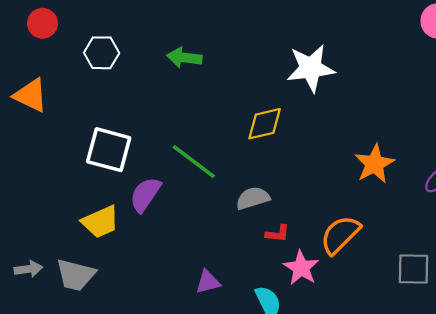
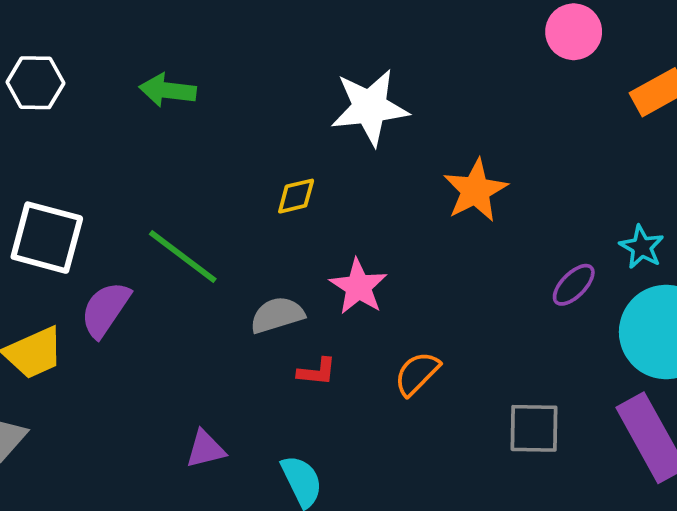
yellow diamond: (265, 124) -> (296, 196), size x0.7
orange star: (374, 164) -> (475, 190), moved
orange semicircle: (340, 235) -> (417, 374), size x0.7
pink star: (301, 268) -> (358, 287), moved

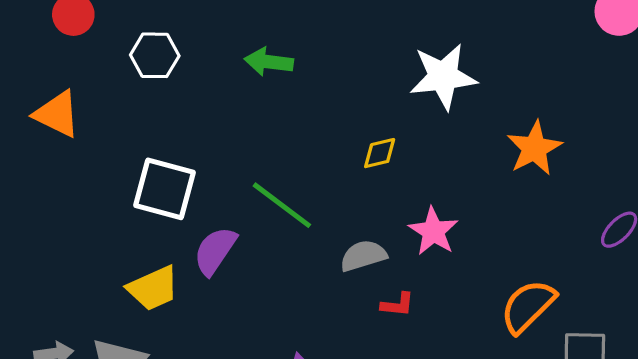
orange semicircle: (417, 374) -> (528, 306), moved, size x1.4

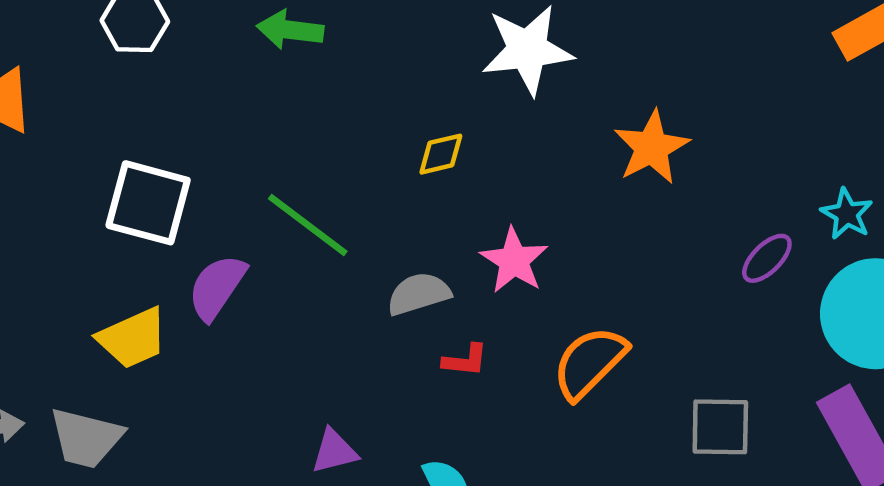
orange semicircle: (528, 306) -> (589, 363), moved

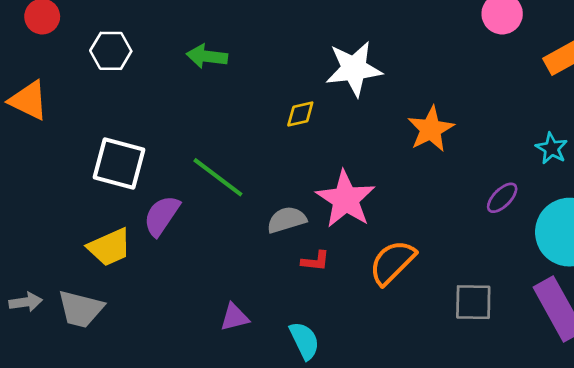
yellow diamond: (441, 154) -> (300, 114), moved
cyan star: (847, 214) -> (552, 148), moved
pink star: (514, 261) -> (346, 199), size x1.4

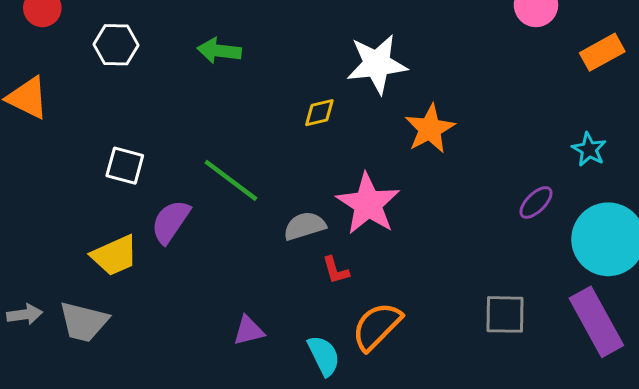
orange star: (431, 129) -> (430, 129), moved
white square: (119, 163) -> (125, 166), size x0.7
red L-shape: (315, 261) -> (336, 270), turned 68
orange semicircle: (392, 262) -> (377, 326), moved

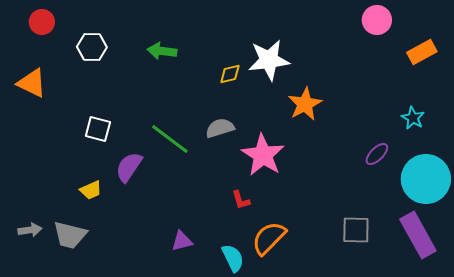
yellow diamond: (319, 113) -> (230, 74), moved
gray semicircle: (305, 226) -> (220, 128), moved
yellow trapezoid: (115, 256) -> (91, 190), size x0.7

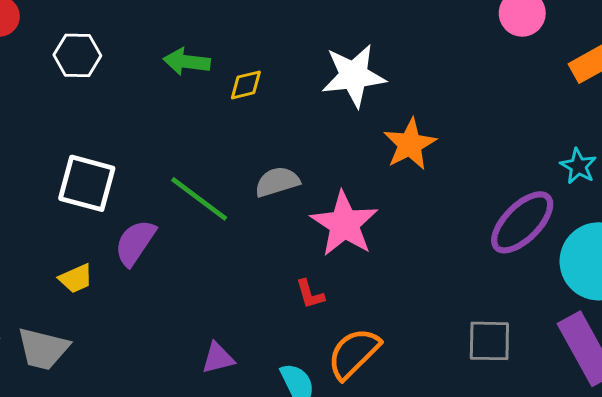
yellow diamond: (230, 74) -> (246, 85), moved
white square: (98, 129) -> (87, 183), size x1.4
purple ellipse: (377, 154) -> (522, 222), size x1.8

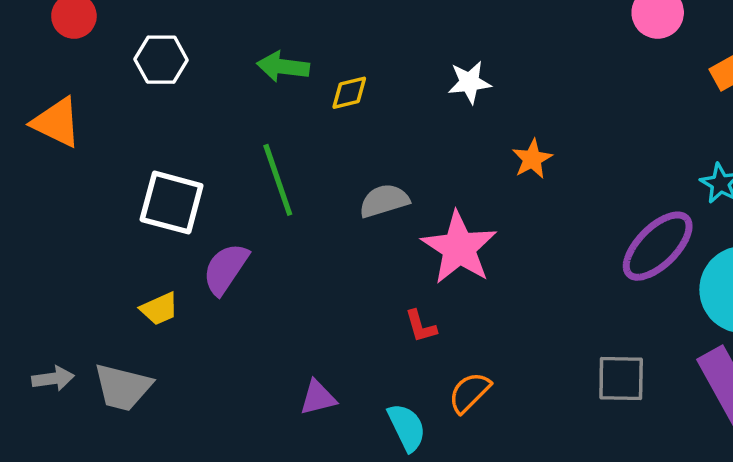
white star: (354, 76) -> (469, 82), size x0.6
orange star: (410, 144) -> (532, 159), size x0.7
green line: (199, 199) -> (278, 180), moved, turned 34
orange semicircle: (354, 353) -> (469, 392), size x0.7

